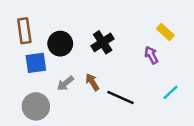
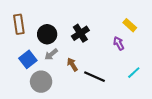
blue square: (36, 63) -> (28, 59), moved, turned -30
gray arrow: (65, 83) -> (51, 54), moved
gray circle: (36, 106) -> (41, 82), moved

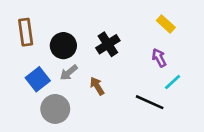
yellow rectangle: (130, 25) -> (166, 24), moved
cyan line: (134, 73) -> (173, 82), moved
black line: (94, 77) -> (150, 102), moved

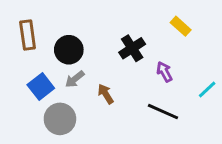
black cross: (108, 44) -> (132, 48), moved
purple arrow: (159, 58) -> (164, 72), moved
cyan line: (173, 82) -> (207, 89), moved

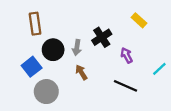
brown rectangle: (28, 35) -> (35, 24), moved
black circle: (69, 50) -> (53, 50), moved
gray arrow: (75, 79) -> (77, 47), moved, turned -42

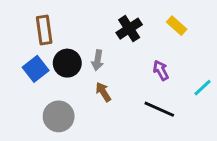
black cross: (102, 37) -> (129, 29), moved
blue square: (32, 67) -> (36, 69), moved

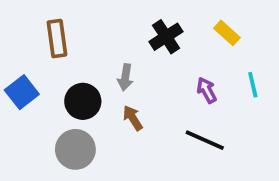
black circle: (67, 63) -> (83, 101), moved
blue square: (36, 69) -> (22, 92), moved
cyan line: (203, 88) -> (253, 85), moved, turned -60

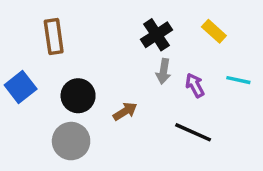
gray arrow: (125, 77) -> (163, 71), moved
cyan line: (253, 85) -> (238, 80), turned -65
brown arrow: (133, 118) -> (125, 111), turned 90

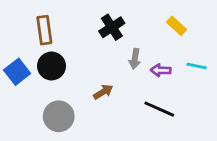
black cross: (156, 35) -> (112, 27), moved
purple arrow: (195, 85) -> (161, 70), turned -60
black circle: (78, 96) -> (51, 66), moved

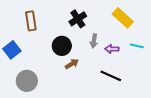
yellow rectangle: (177, 26) -> (123, 18), size x1.5
black circle: (51, 66) -> (62, 46), moved
gray circle: (59, 116) -> (27, 81), moved

